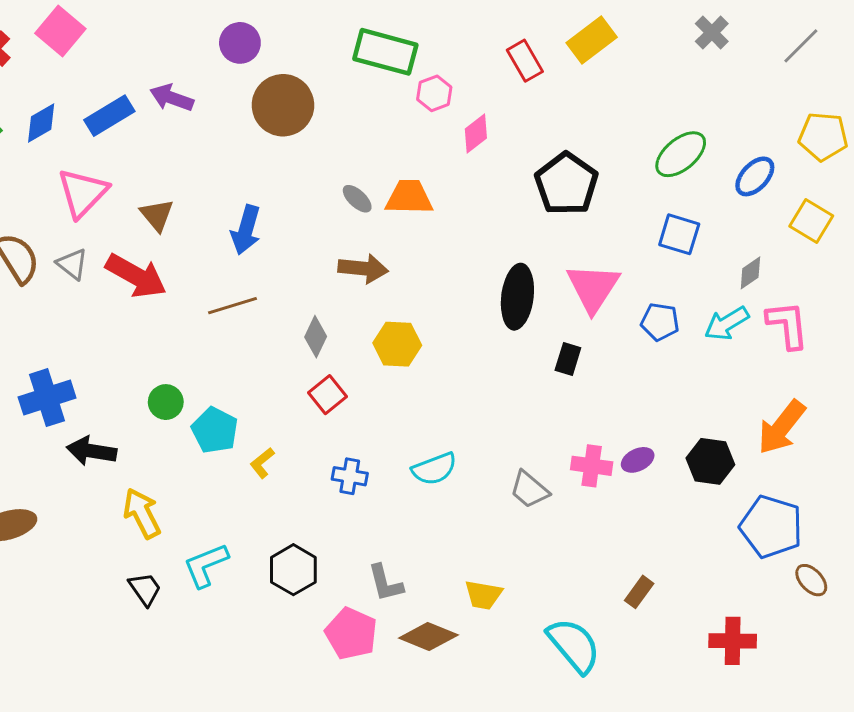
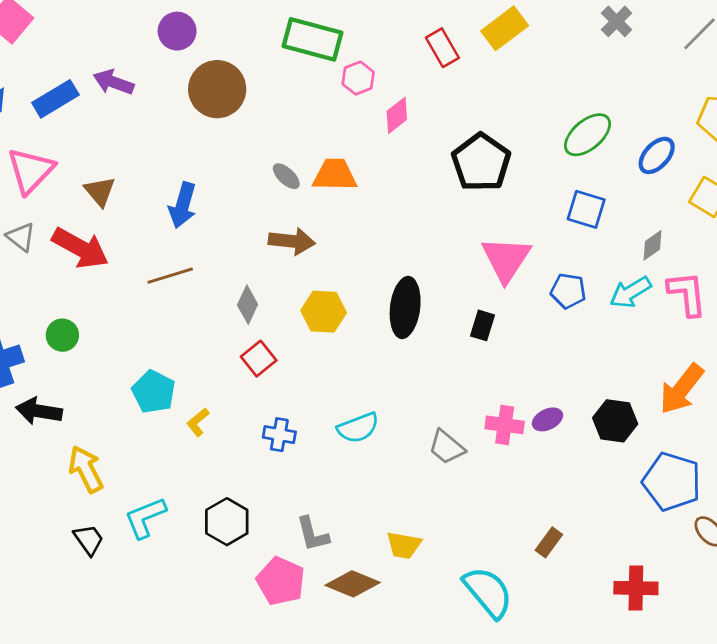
black ellipse: (517, 297) -> (405, 307), moved
green circle: (166, 402) -> (62, 335), moved

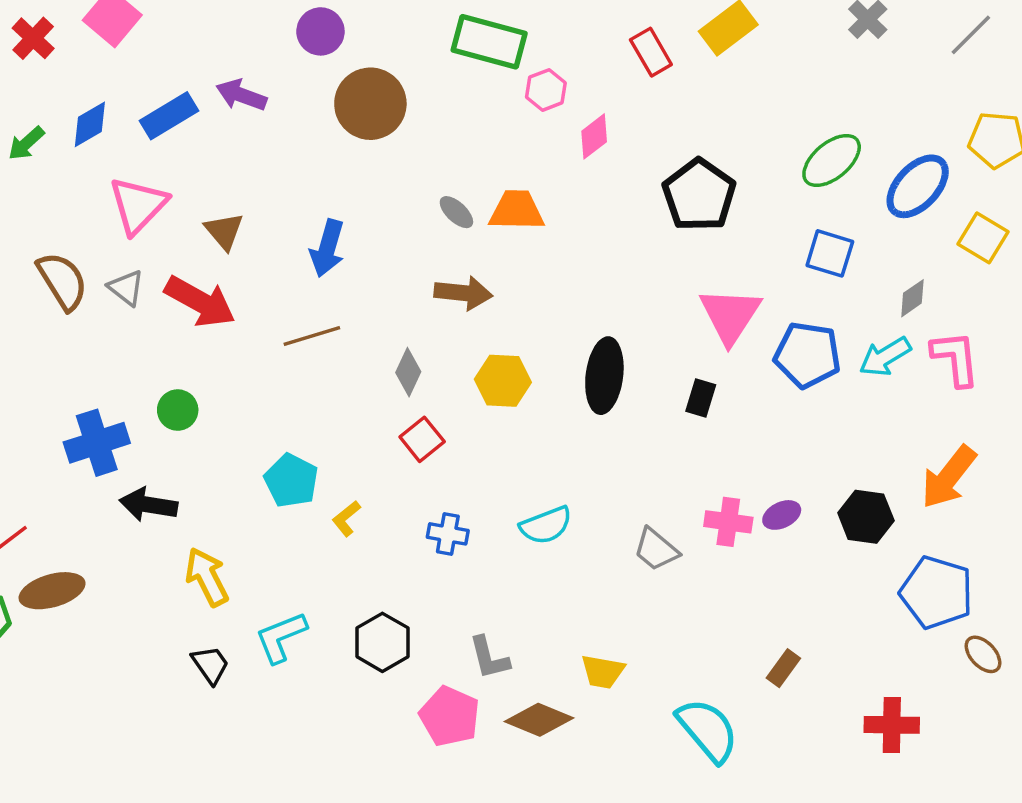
blue ellipse: (657, 155) -> (918, 186), size x1.4
blue pentagon: (568, 291) -> (807, 355), size x1.5

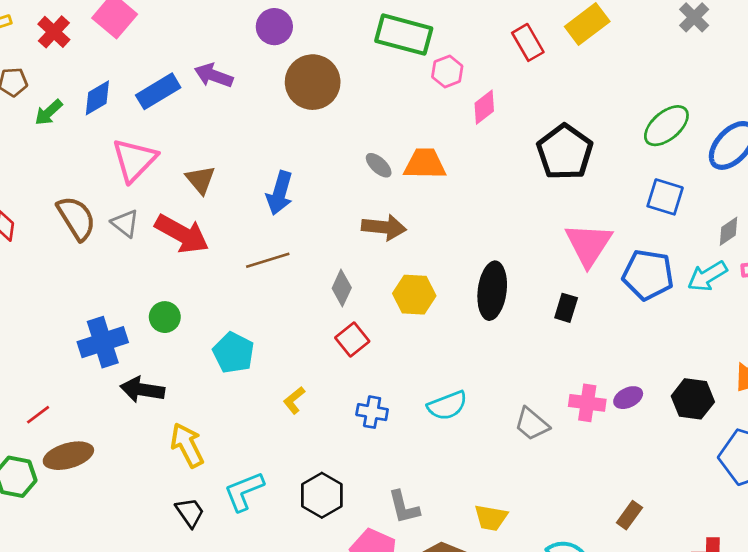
cyan pentagon: (291, 481) -> (233, 353), moved

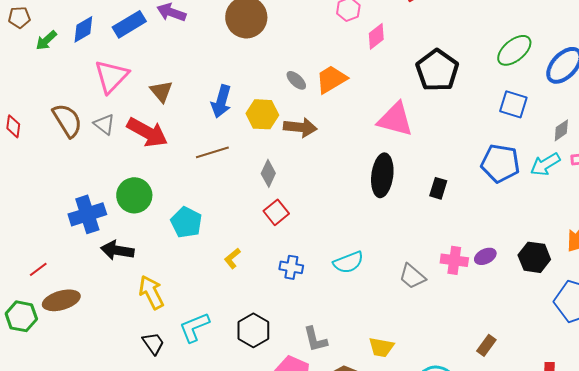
orange trapezoid: (425, 164) -> (331, 79), turned -32
pink triangle: (589, 244) -> (395, 119), moved, turned -48
yellow hexagon: (414, 295) -> (262, 114), moved
green circle: (165, 317) -> (134, 195), size x1.5

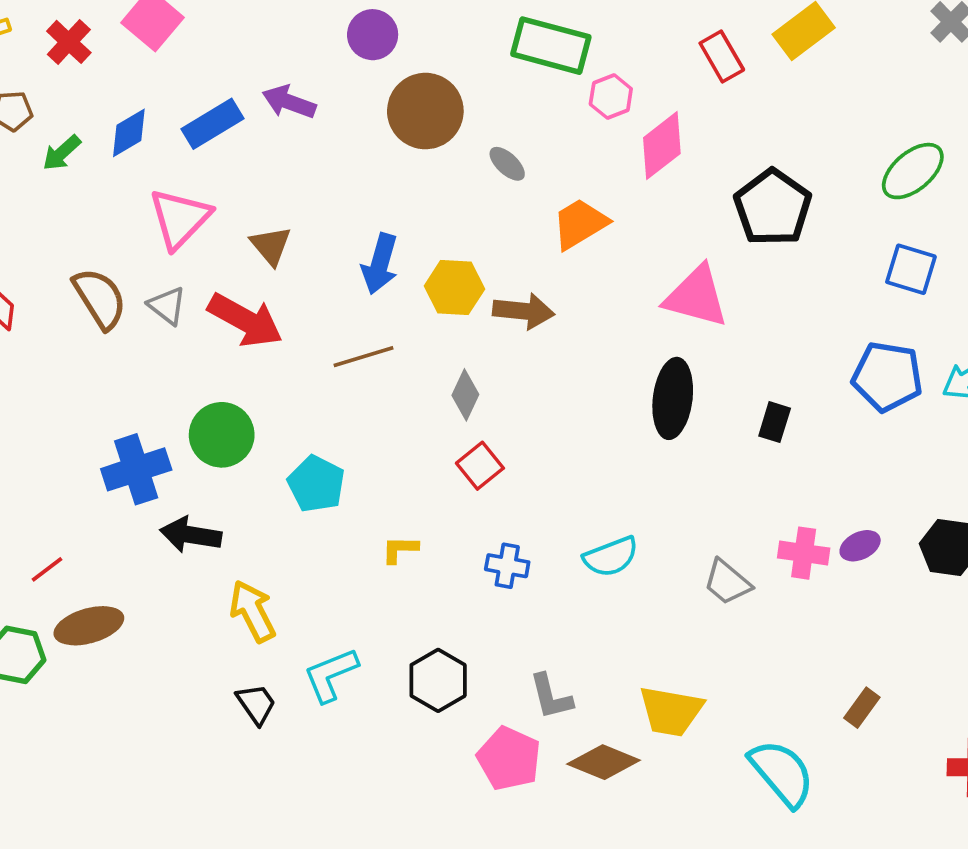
pink diamond: (376, 36) -> (662, 146), size x1.4
gray ellipse: (296, 80) -> (507, 164), moved
yellow L-shape: (232, 258) -> (400, 549), turned 40
yellow trapezoid: (381, 347) -> (671, 711), size x1.4

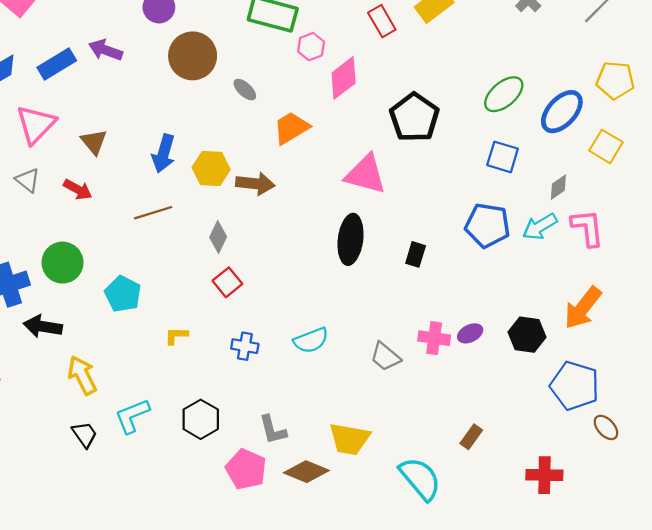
red arrow: (245, 320) -> (78, 189), size x0.6

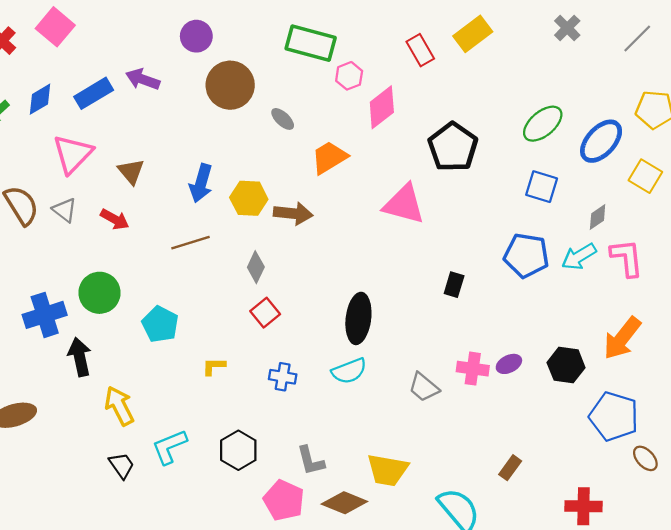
black ellipse: (351, 239) -> (358, 318), moved
black arrow: (43, 326) -> (80, 357), turned 69

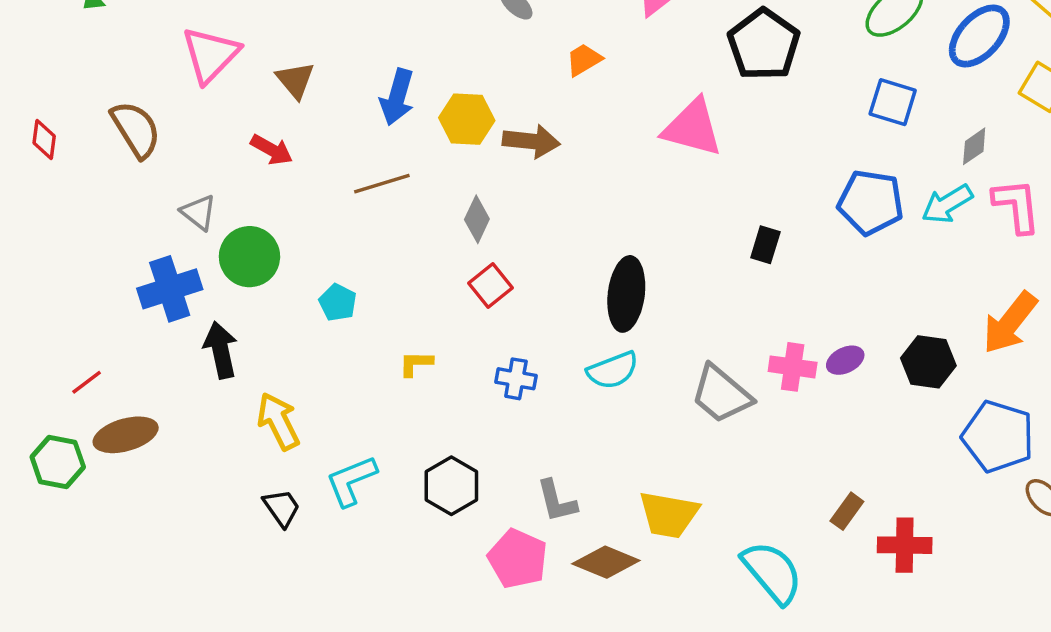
orange trapezoid: (329, 157) -> (584, 60), size x0.7
gray triangle: (65, 210) -> (199, 213), moved
cyan pentagon: (160, 324) -> (338, 302), size x0.7
gray trapezoid: (424, 387) -> (721, 394), size x1.4
red cross: (584, 506) -> (905, 545), moved

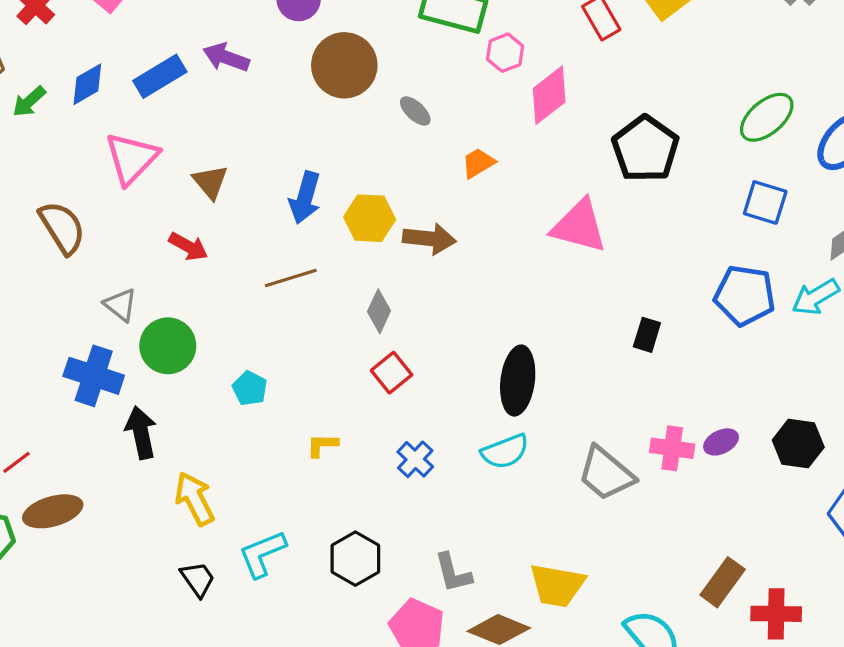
blue cross: (170, 289) -> (94, 376), turned 36
blue cross: (516, 379) -> (415, 459), turned 33
brown rectangle: (847, 511) -> (723, 582), size x1.4

